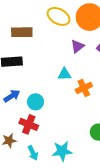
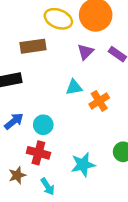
brown rectangle: (22, 32) -> (33, 46), moved
cyan star: (62, 151) -> (83, 165), moved

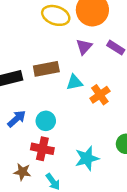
brown rectangle: (33, 46) -> (46, 69), moved
brown star: (17, 175) -> (22, 172), turned 30

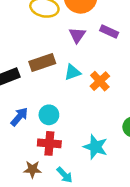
cyan star: (87, 158) -> (95, 147), turned -30

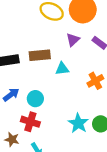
orange cross: (100, 81) -> (95, 81), moved
cyan star: (95, 147) -> (78, 123), moved

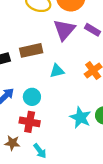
purple triangle: (73, 40) -> (64, 30), size x1.5
cyan triangle: (62, 69) -> (57, 71), moved

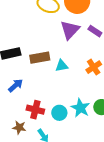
brown rectangle: (31, 50) -> (40, 58), moved
cyan circle: (32, 97) -> (59, 113), moved

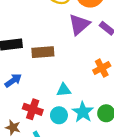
cyan triangle: (62, 66) -> (64, 90), moved

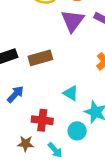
cyan triangle: (64, 90) -> (71, 93), turned 48
cyan circle: (59, 115) -> (77, 131), moved

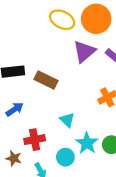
brown rectangle: (40, 58) -> (46, 80), turned 30
red cross: (42, 120) -> (35, 140), turned -30

